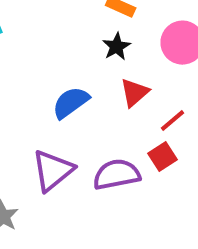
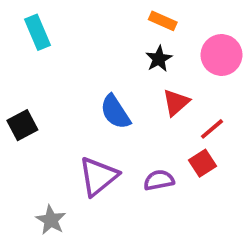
blue semicircle: (71, 103) -> (115, 112), turned -87
purple semicircle: (117, 174) -> (159, 180), size x0.7

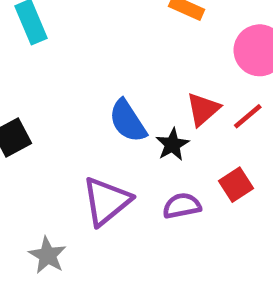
black star: (159, 59) -> (172, 145), moved
red line: (212, 129) -> (248, 116), moved

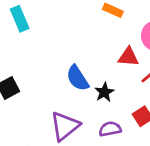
red triangle: (203, 109) -> (128, 57), moved, turned 45

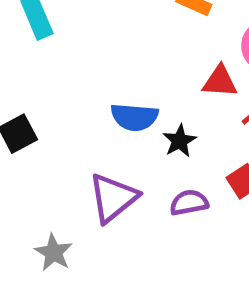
blue semicircle: (78, 78) -> (134, 117), turned -52

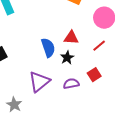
red triangle: (220, 81) -> (71, 38), moved
blue semicircle: (134, 117) -> (48, 48), turned -114

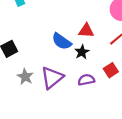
blue semicircle: (48, 48) -> (62, 41), turned 144
gray star: (14, 105) -> (25, 77), moved

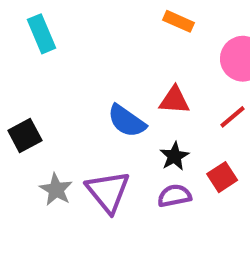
black star: (82, 52) -> (174, 156), moved
purple triangle: (52, 78) -> (108, 192), turned -30

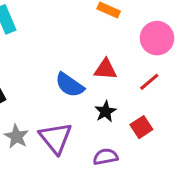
purple semicircle: (174, 196) -> (105, 157), moved

